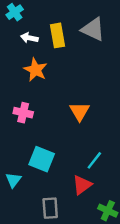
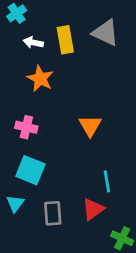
cyan square: (42, 159) -> (30, 170), moved
cyan line: (94, 160) -> (107, 181), turned -48
gray rectangle: (50, 208) -> (53, 213), moved

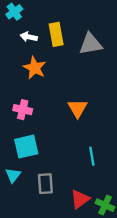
gray triangle: (105, 33) -> (91, 44), moved, turned -35
cyan square: (30, 170) -> (26, 147), turned -35
red triangle: (93, 209) -> (80, 199), moved

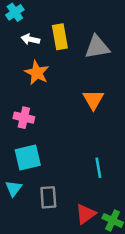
orange triangle: (78, 108) -> (93, 100), moved

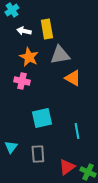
gray triangle: (97, 47) -> (60, 55), moved
orange triangle: (93, 100) -> (73, 78), turned -30
pink cross: (24, 118) -> (22, 81), moved
cyan square: (28, 157) -> (42, 118), moved

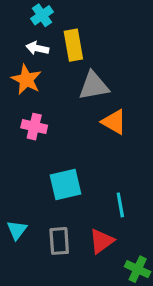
cyan cross: (12, 10) -> (42, 15), moved
orange star: (29, 57) -> (26, 80), moved
red triangle: (67, 167) -> (102, 241), moved

